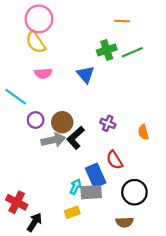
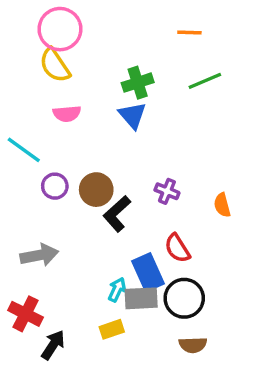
green cross: (107, 50) -> (138, 83), moved
gray arrow: (53, 140) -> (39, 255), moved
black circle: (134, 192) -> (184, 298), moved

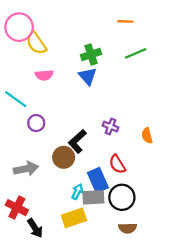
pink circle: (60, 29) -> (19, 27), moved
brown circle: (96, 190) -> (64, 157), moved
yellow rectangle: (112, 329) -> (74, 218), size x1.5
black arrow: (53, 345) -> (35, 228), turned 114

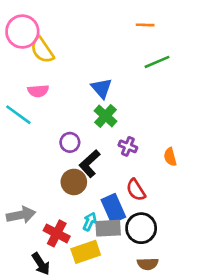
green cross: (91, 55) -> (105, 116), moved, turned -30
pink semicircle: (44, 75) -> (38, 91), moved
purple circle: (36, 123) -> (70, 142), moved
gray arrow: (26, 169) -> (21, 215), moved
red cross: (17, 208) -> (57, 233), moved

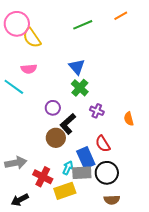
orange line: (145, 25) -> (121, 16), moved, turned -32
green line: (157, 62) -> (83, 25), moved
black arrow: (41, 264) -> (20, 200), moved, turned 96

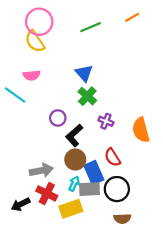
pink circle: (17, 24) -> (39, 22), moved
orange semicircle: (129, 119) -> (141, 130), size x1.6
brown circle: (56, 138) -> (75, 160), moved
gray arrow: (16, 163) -> (41, 170), moved
black arrow: (20, 200) -> (21, 204), moved

